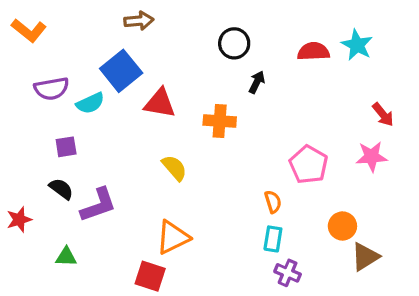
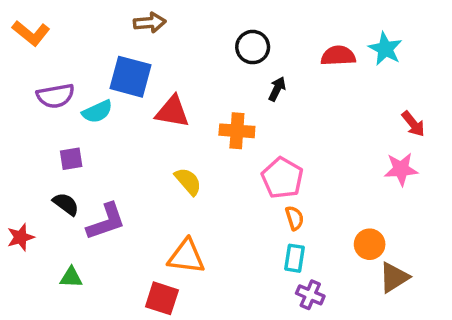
blue square: (121, 71) -> (130, 77), turned -36
pink pentagon: (309, 165) -> (282, 178), moved
orange triangle: (173, 237) -> (186, 256), turned 33

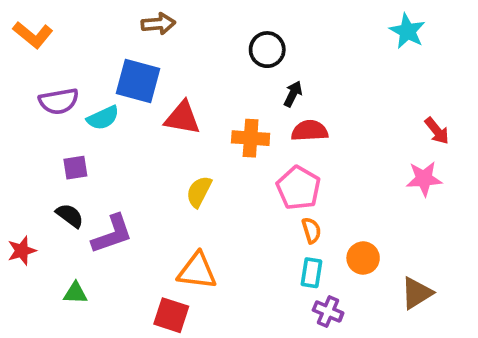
cyan star: (385, 49) -> (407, 31), moved
red semicircle: (338, 56) -> (310, 131), moved
yellow semicircle: (188, 181) -> (199, 192), turned -112
orange circle: (370, 244) -> (363, 258), moved

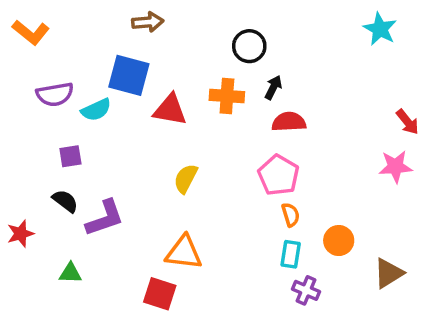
orange cross: (251, 138) -> (227, 96), moved

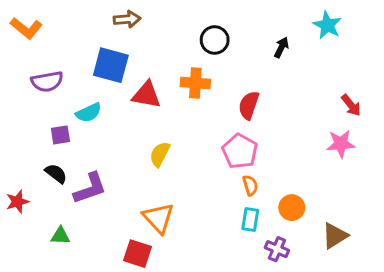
black arrow: (273, 87) -> (281, 47), moved
cyan semicircle: (96, 110) -> (89, 113), moved
red semicircle: (289, 122) -> (249, 105), turned -68
orange triangle: (184, 253) -> (158, 218), turned 40
purple cross: (306, 290) -> (277, 249), moved

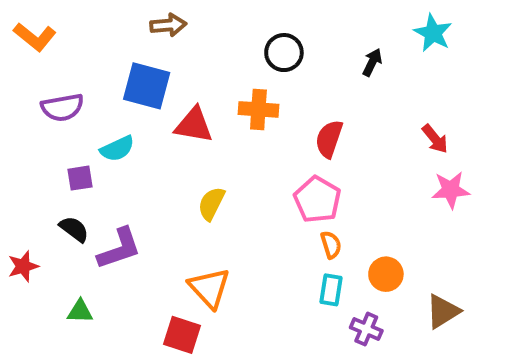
red arrow: (351, 105) -> (435, 139), moved

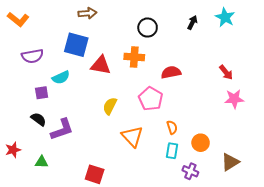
black arrow: (372, 62) -> (192, 22), moved
red semicircle: (329, 139) -> (171, 72), turned 60
pink pentagon: (317, 200) -> (151, 99), moved
red star: (23, 266) -> (13, 150), moved
orange triangle: (209, 288) -> (132, 137), moved

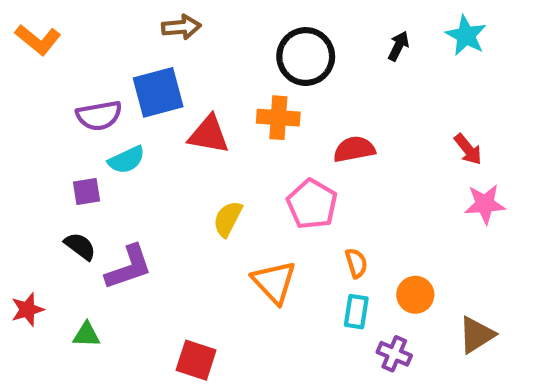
black circle: (148, 28) -> (306, 57), size x1.4
blue square: (76, 45) -> (158, 92), turned -30
purple semicircle: (32, 56) -> (99, 116), moved

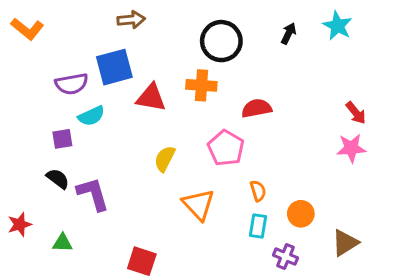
red arrow: (468, 149) -> (356, 113), moved
purple L-shape: (129, 267) -> (93, 194), turned -87

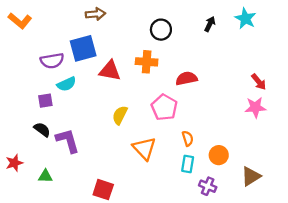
black circle: (221, 41) -> (161, 30), size x0.7

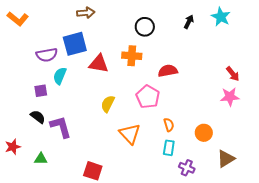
cyan semicircle: (67, 84) -> (60, 76), turned 138
orange circle: (219, 155) -> (204, 133), moved

